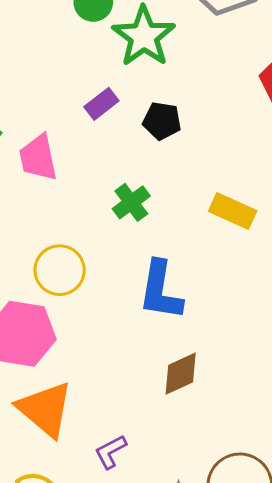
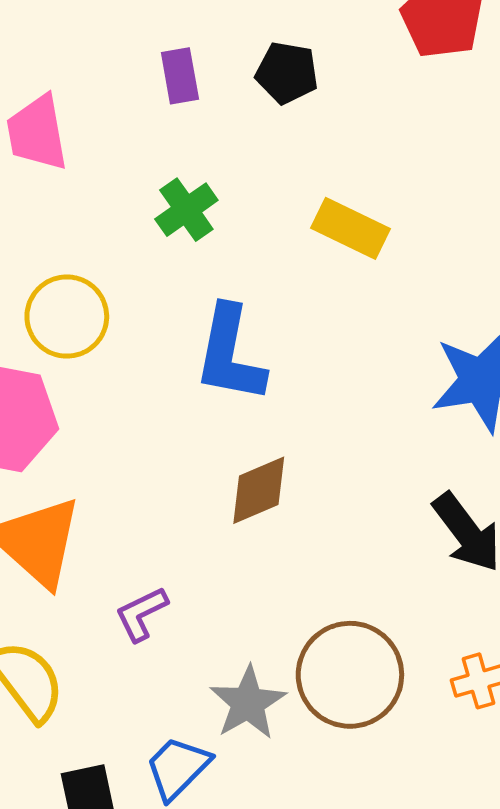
purple rectangle: (101, 104) -> (180, 76), moved, turned -64
black pentagon: (162, 121) -> (287, 73), moved

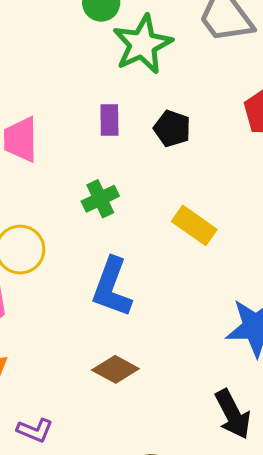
brown diamond: (259, 490) -> (115, 369), turned 42
purple L-shape: (141, 614) -> (35, 430), turned -141

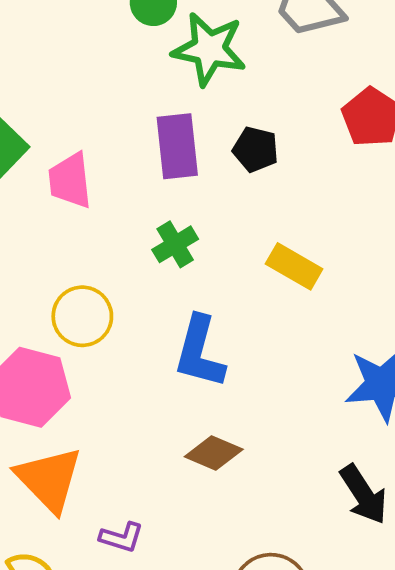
green star: (143, 44) -> (209, 49), turned -30
purple rectangle: (109, 120) -> (177, 146), size x1.6

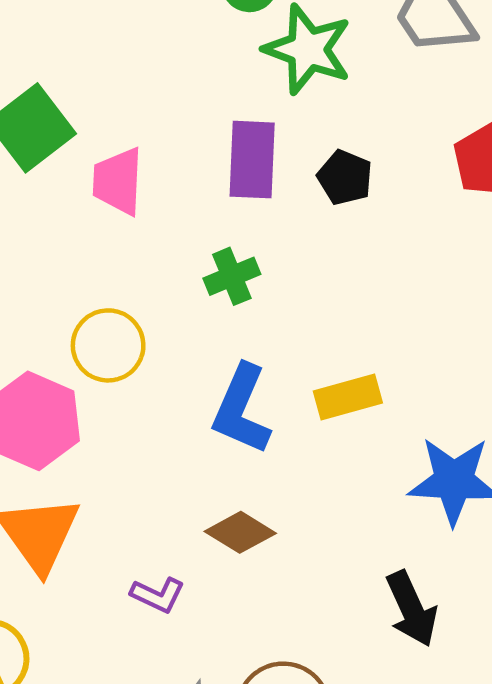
yellow rectangle: (294, 266) -> (348, 397), moved, turned -54
purple L-shape: (122, 537) -> (158, 595), moved

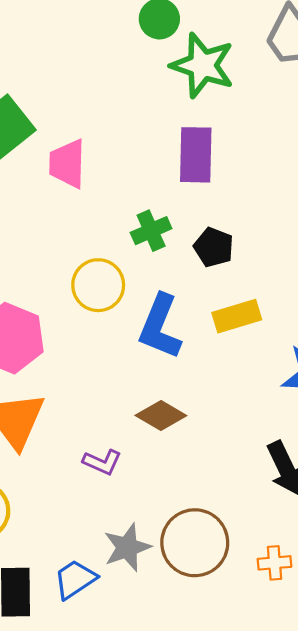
purple rectangle: (252, 160) -> (196, 155), moved
black pentagon: (345, 178) -> (214, 247), moved
yellow circle: (108, 345) -> (98, 285), moved

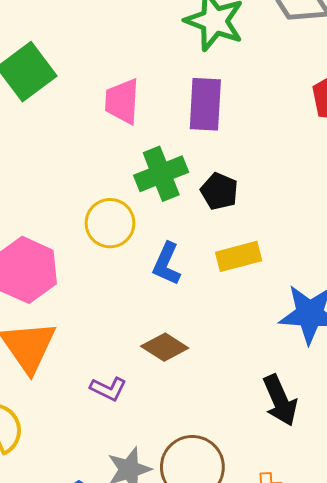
pink trapezoid: (67, 164) -> (122, 101), moved
green cross: (151, 231) -> (161, 174), size x1.4
blue L-shape: (160, 327) -> (167, 264), size x0.7

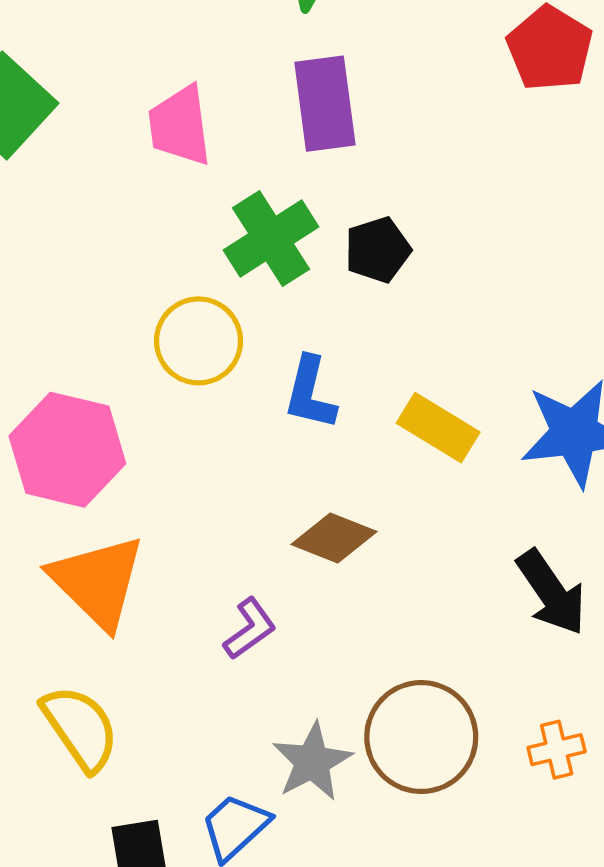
black pentagon: (219, 191) -> (378, 250), turned -30
yellow rectangle: (239, 256) -> (438, 428), moved, turned 57
purple L-shape: (108, 389) -> (250, 629), turned -51

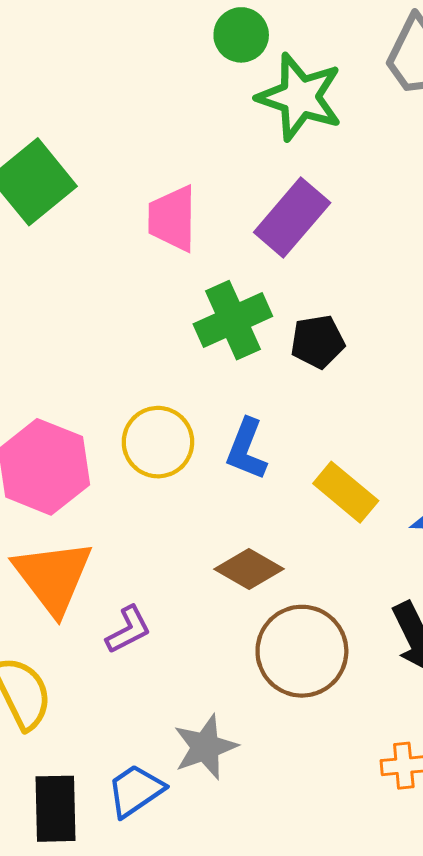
purple rectangle: (325, 104) -> (292, 218), turned 40
yellow circle: (199, 341) -> (158, 442), moved
purple L-shape: (250, 629) -> (128, 630), moved
brown circle: (421, 737) -> (302, 651), moved

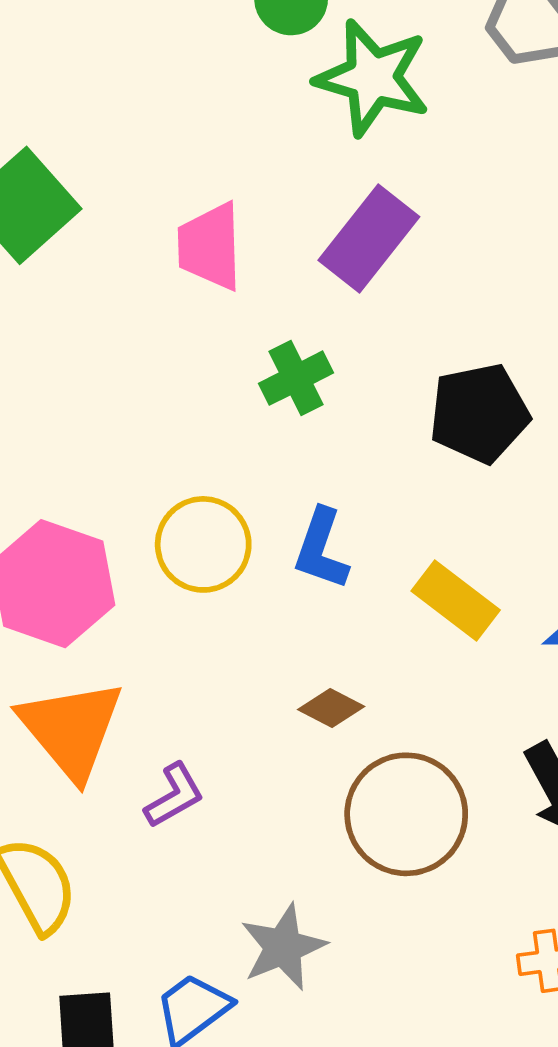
green cross: (233, 320) -> (296, 378), size x0.7
black pentagon: (318, 342) -> (479, 413), moved, size x1.4
brown diamond: (249, 569) -> (331, 708), size x0.7

